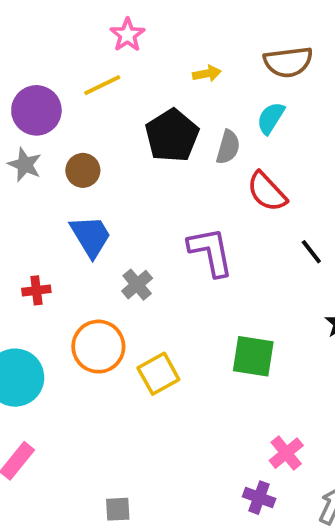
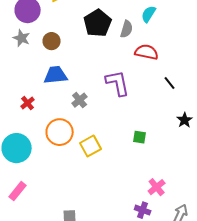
red semicircle: (267, 192) -> (147, 52), turned 145
blue trapezoid: (91, 236) -> (56, 75), turned -65
red cross: (36, 290) -> (28, 103), turned -32
green square: (253, 356) -> (140, 137), size x0.6

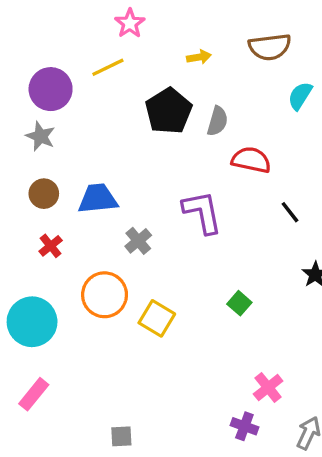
cyan semicircle: (149, 14) -> (300, 96), moved
brown circle: (52, 41) -> (44, 194), moved
green square: (140, 137) -> (239, 303), turned 32
yellow square: (91, 146) -> (157, 318), turned -30

